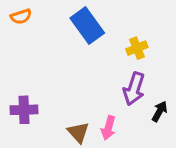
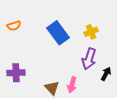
orange semicircle: (21, 16) -> (14, 26), moved
blue rectangle: (87, 25) -> (58, 33), moved

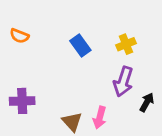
orange semicircle: (14, 26) -> (19, 36), turned 40
blue rectangle: (58, 33) -> (80, 46), size x0.7

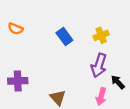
black arrow: (147, 102) -> (118, 82), turned -72
pink arrow: (100, 118) -> (101, 97), moved

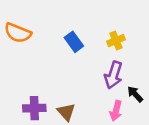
orange semicircle: (16, 29) -> (18, 33), size x1.5
purple cross: (18, 81) -> (34, 108), moved

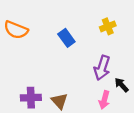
yellow cross: (116, 41) -> (108, 26), moved

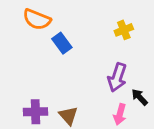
orange semicircle: (16, 30) -> (37, 19), moved
blue rectangle: (66, 38) -> (62, 43), moved

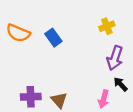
orange semicircle: (37, 19) -> (18, 33), moved
purple arrow: (117, 77) -> (115, 58), moved

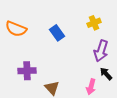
blue rectangle: (53, 38) -> (57, 33), moved
purple cross: (31, 97) -> (27, 71), moved

